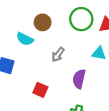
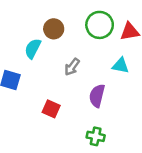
cyan semicircle: (25, 39) -> (33, 49), turned 91

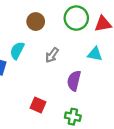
cyan semicircle: (33, 49) -> (17, 51), moved
red square: (51, 109) -> (38, 105), moved

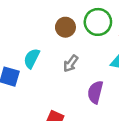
brown circle: (36, 22) -> (65, 27), moved

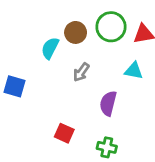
cyan semicircle: (32, 58) -> (50, 48), moved

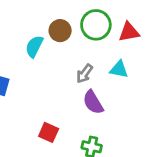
gray arrow: (81, 72) -> (84, 74), moved
purple semicircle: (108, 103) -> (93, 102), turned -45

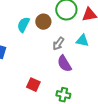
brown circle: (60, 31) -> (43, 22), moved

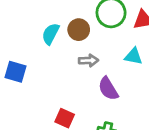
gray arrow: (58, 44) -> (89, 61), moved, turned -128

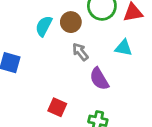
gray arrow: (89, 61) -> (80, 52), turned -126

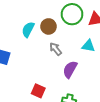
purple semicircle: (99, 79) -> (70, 69), turned 60

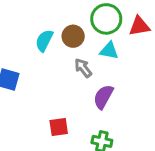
cyan triangle: (88, 46) -> (109, 51), moved
red square: (38, 91) -> (59, 127), turned -32

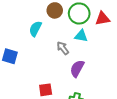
brown circle: (73, 36) -> (55, 10), moved

